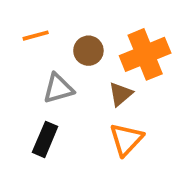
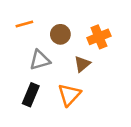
orange cross: (145, 54) -> (99, 37), size x0.7
orange triangle: (126, 139) -> (69, 95), moved

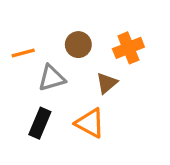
orange line: (24, 24) -> (23, 53), moved
orange triangle: (69, 95) -> (90, 123), turned -45

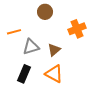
brown circle: (78, 45) -> (45, 12), moved
brown triangle: (107, 83) -> (54, 50), moved

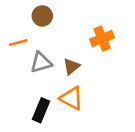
brown circle: (45, 12) -> (42, 16), moved
black rectangle: (24, 74) -> (41, 110), moved

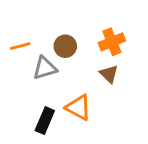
brown circle: (42, 16) -> (65, 46), moved
brown triangle: (71, 66) -> (109, 74), moved, turned -36

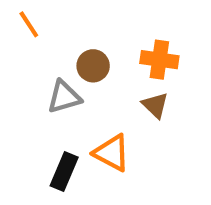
orange cross: (112, 42) -> (159, 60), turned 30
orange line: (20, 46) -> (29, 24), moved, turned 72

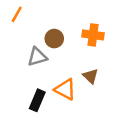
orange line: (29, 24) -> (17, 14), turned 63
brown triangle: (155, 105) -> (91, 76), moved

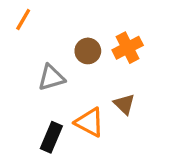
orange cross: (93, 35) -> (128, 48), turned -35
brown circle: (54, 39) -> (88, 51), moved

